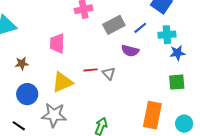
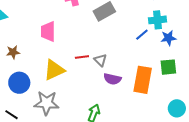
blue line: (140, 28) -> (142, 35), moved
purple semicircle: (130, 51) -> (112, 79), moved
orange rectangle: (152, 115) -> (143, 80), moved

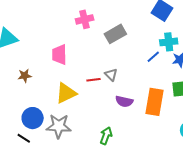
gray triangle: (100, 60) -> (111, 75), moved
blue circle: (19, 83) -> (33, 118), moved

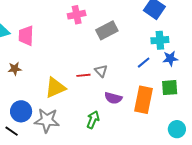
pink trapezoid: (59, 55) -> (26, 36), moved
blue line: (153, 57) -> (144, 63), moved
green arrow: (106, 136) -> (93, 120), moved

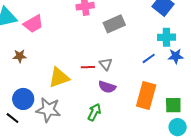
pink trapezoid: (26, 36) -> (33, 24), turned -125
green square: (170, 88) -> (173, 105), moved
purple semicircle: (113, 98) -> (107, 87), moved

